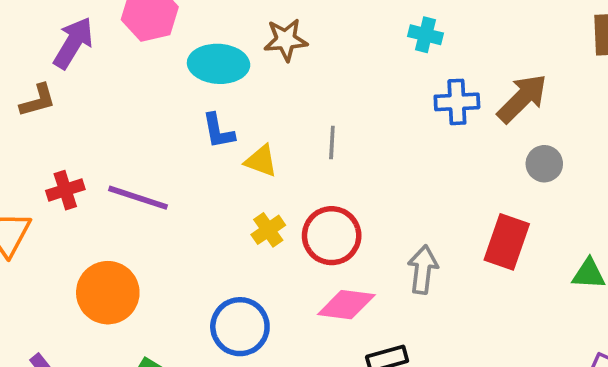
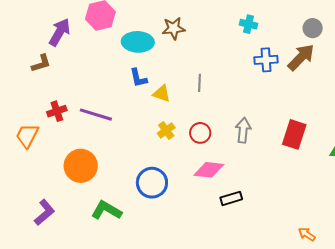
gray circle: (544, 164) -> (313, 28), moved
red circle: (332, 236) -> (200, 133), size x0.7
gray arrow: (423, 270) -> (243, 130), moved

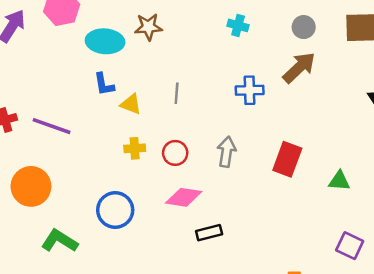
gray circle: (313, 28) -> (304, 27), moved
blue cross: (266, 60) -> (250, 90), moved
yellow cross: (166, 130) -> (135, 148), turned 30

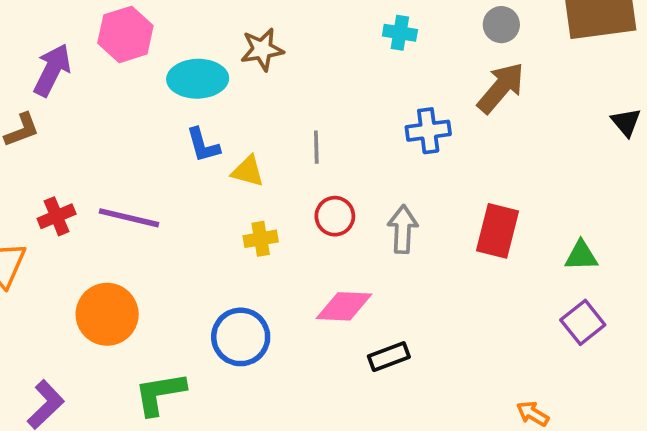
red circle: (175, 153) -> (335, 216), moved
green L-shape: (60, 241) -> (160, 394), turned -36
purple square: (350, 246) -> (583, 322), moved, turned 32

